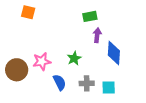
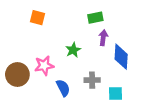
orange square: (28, 12) -> (37, 18), moved
green star: (74, 58) -> (73, 50), moved
gray cross: (87, 83) -> (92, 80), moved

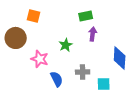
blue diamond: (121, 57) -> (120, 58), moved
pink star: (44, 66) -> (40, 59), turned 30
brown circle: (17, 74) -> (16, 38), moved

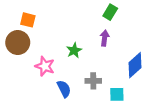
orange square: (34, 16) -> (28, 20), moved
green rectangle: (86, 16) -> (110, 12), moved, turned -48
blue diamond: (120, 58) -> (135, 65), turned 45

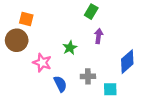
green rectangle: (110, 12) -> (91, 12), moved

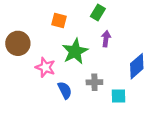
orange square: (26, 19) -> (59, 20), moved
green star: (70, 48) -> (75, 51), size x1.6

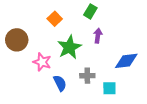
orange square: (59, 20) -> (55, 19), turned 32
blue diamond: (137, 66) -> (126, 61), turned 35

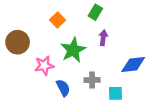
pink star: (42, 62) -> (44, 66), turned -30

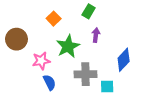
blue diamond: (133, 64) -> (124, 60), turned -40
gray cross: (92, 80) -> (85, 74), size x1.5
blue semicircle: (63, 88) -> (49, 82), moved

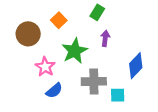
brown circle: (16, 39) -> (28, 34), moved
pink star: (41, 61) -> (45, 67), turned -30
blue semicircle: (49, 82) -> (54, 91), turned 77

